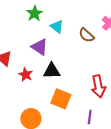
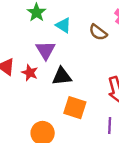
purple triangle: (40, 47) -> (46, 50), turned 30
red star: (26, 75) -> (30, 73), moved

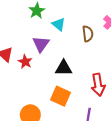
brown semicircle: (98, 32) -> (88, 34), turned -140
black triangle: (62, 76) -> (64, 68), moved

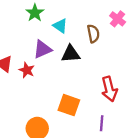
purple triangle: (41, 44) -> (42, 49), turned 36
black triangle: (64, 68) -> (71, 54), moved

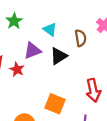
green star: (35, 13) -> (14, 21), moved
black triangle: (71, 54) -> (59, 56), turned -30

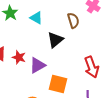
cyan triangle: (50, 29) -> (36, 18), moved
purple triangle: (32, 51) -> (37, 65), moved

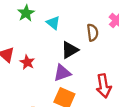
purple triangle: (37, 65) -> (62, 73), moved

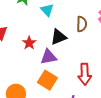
red star: (27, 62) -> (29, 43), moved

